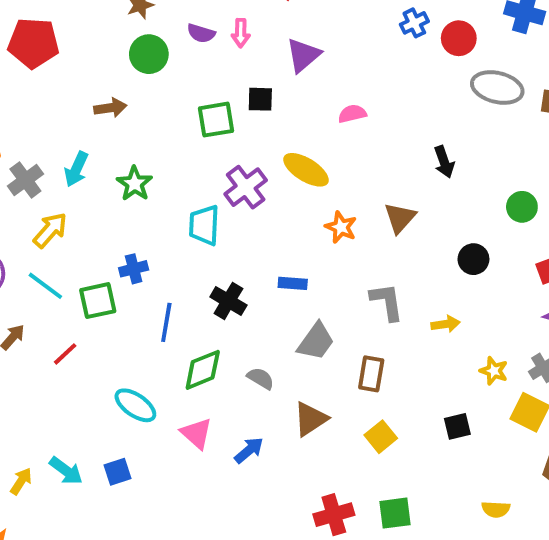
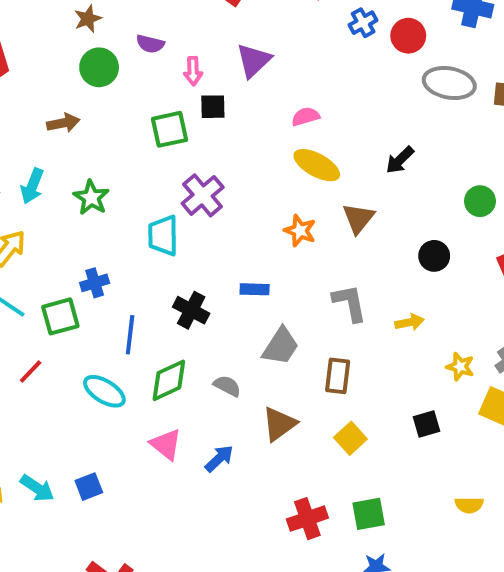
pink arrow: (241, 33) -> (193, 71), moved
black arrow: (444, 162) -> (400, 160), turned 68
yellow ellipse: (306, 170) -> (317, 165), moved
cyan ellipse: (135, 405) -> (104, 391), moved

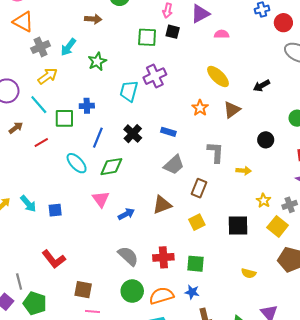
pink semicircle: (306, 117) -> (222, 34), moved
gray semicircle: (227, 386) -> (128, 256), moved, size x1.5
black square: (427, 424) -> (238, 225), size x1.5

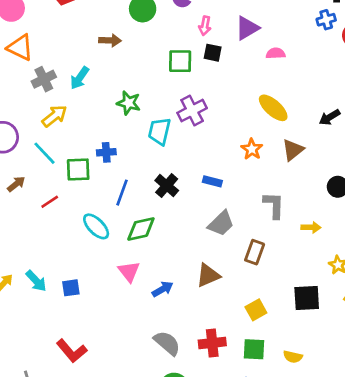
green star: (97, 61) -> (129, 103), moved, turned -30
yellow square: (197, 222) -> (256, 310), moved
yellow semicircle: (249, 273) -> (293, 357), moved

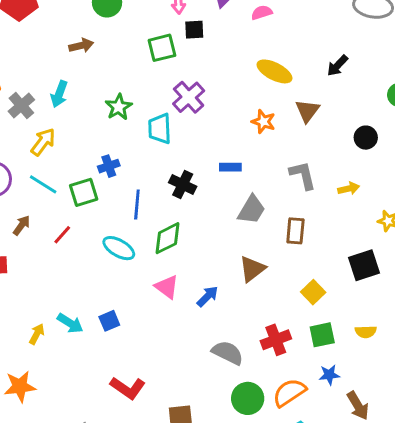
green star: (129, 103) -> (119, 107), turned -30

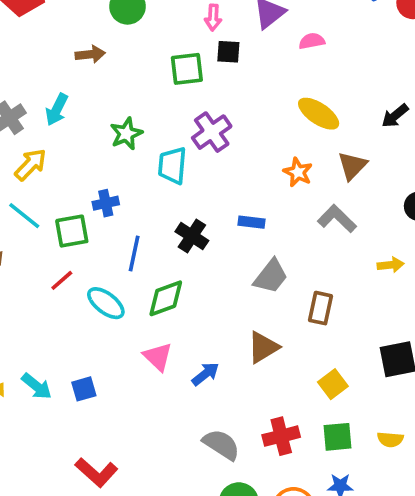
gray L-shape: (303, 175) -> (337, 219), moved, turned -40
red line: (62, 235) -> (62, 280), moved

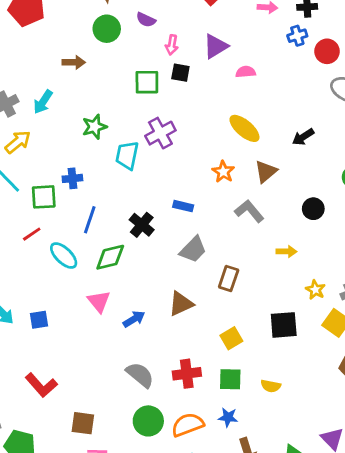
black cross: (192, 236) -> (142, 225), moved

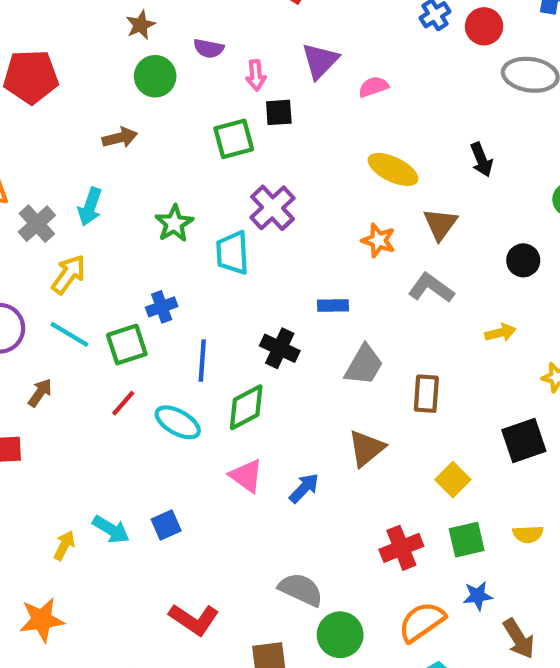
black arrow: (303, 137) -> (482, 160), turned -65
gray semicircle: (140, 375) -> (301, 589), moved
green circle: (148, 421) -> (340, 635), moved

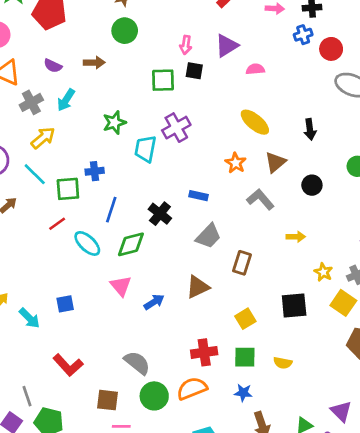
purple semicircle: (209, 48) -> (53, 66), moved
black circle: (523, 260) -> (312, 185), moved
cyan arrow: (111, 529) -> (29, 318), moved
orange semicircle: (422, 622) -> (192, 388), moved

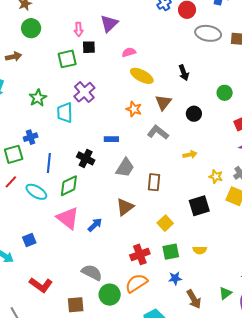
pink semicircle: (255, 69) -> (129, 52), moved
pink triangle: (121, 286) -> (68, 218), size x1.4

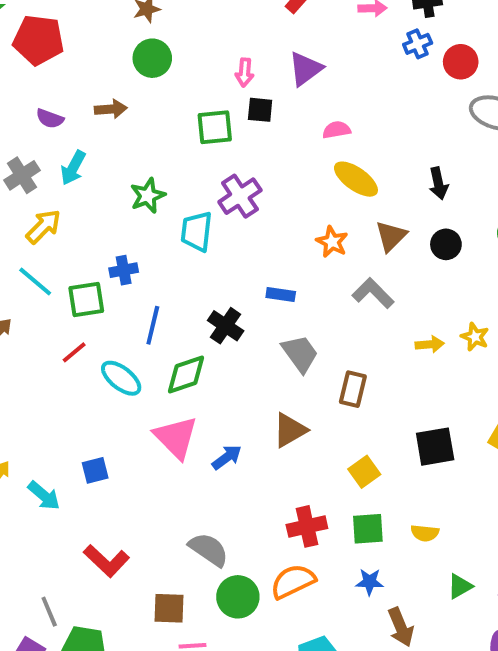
black circle: (194, 114) -> (446, 244), moved
gray trapezoid: (125, 168) -> (300, 354), turned -75
yellow star: (216, 176) -> (475, 337), moved
green triangle: (225, 293) -> (460, 586), moved

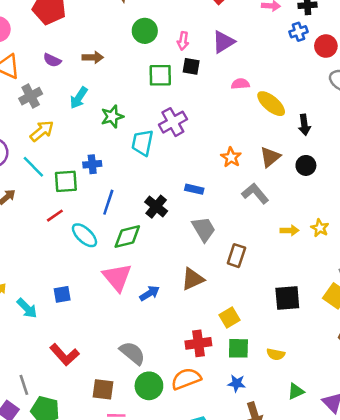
green circle: (152, 58) -> (145, 31), moved
cyan arrow: (73, 168) -> (79, 98), moved
yellow ellipse: (356, 179) -> (271, 104), moved
yellow square: (364, 472) -> (229, 318), moved

